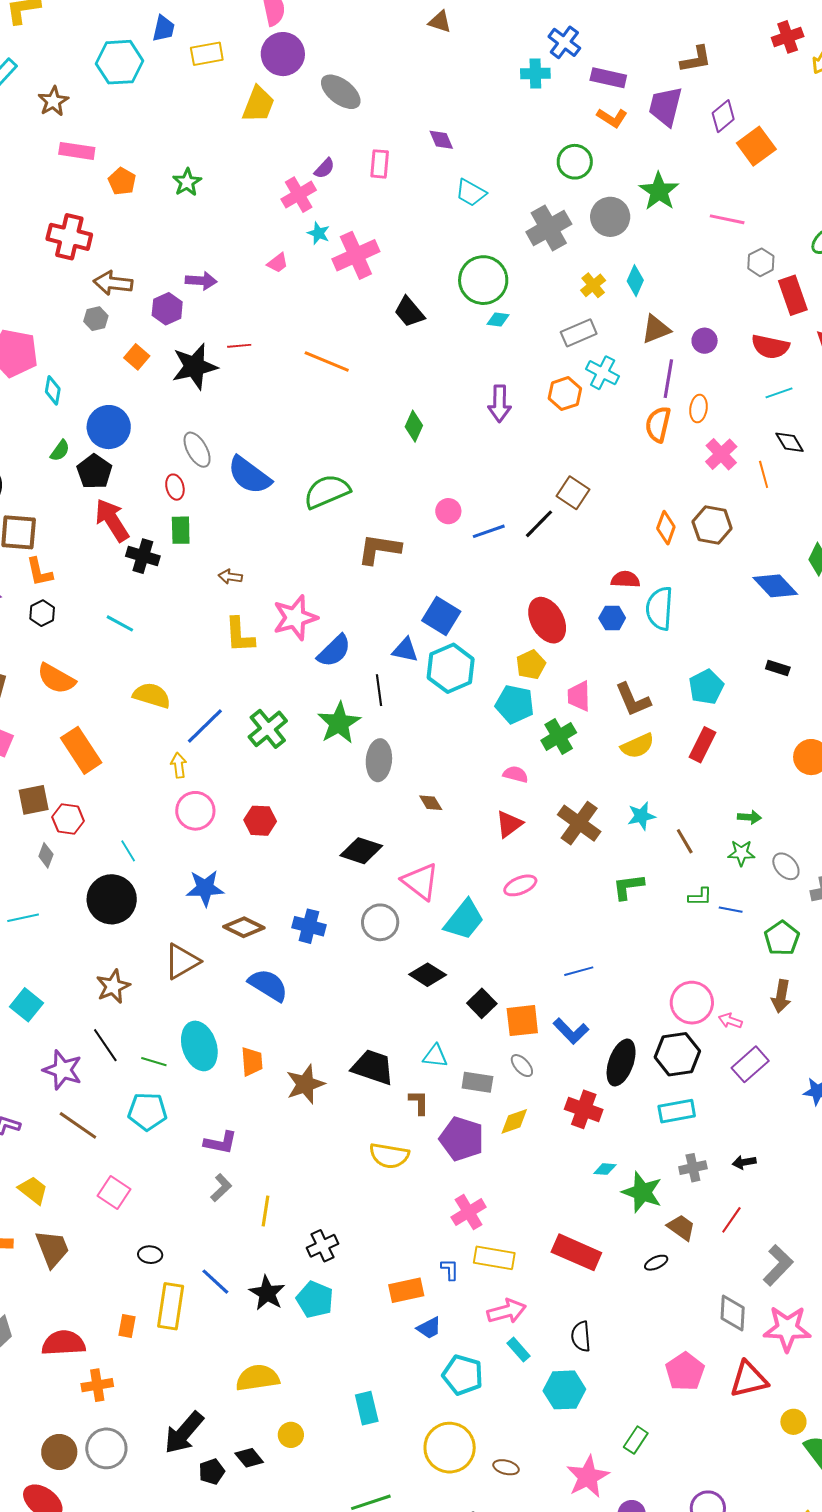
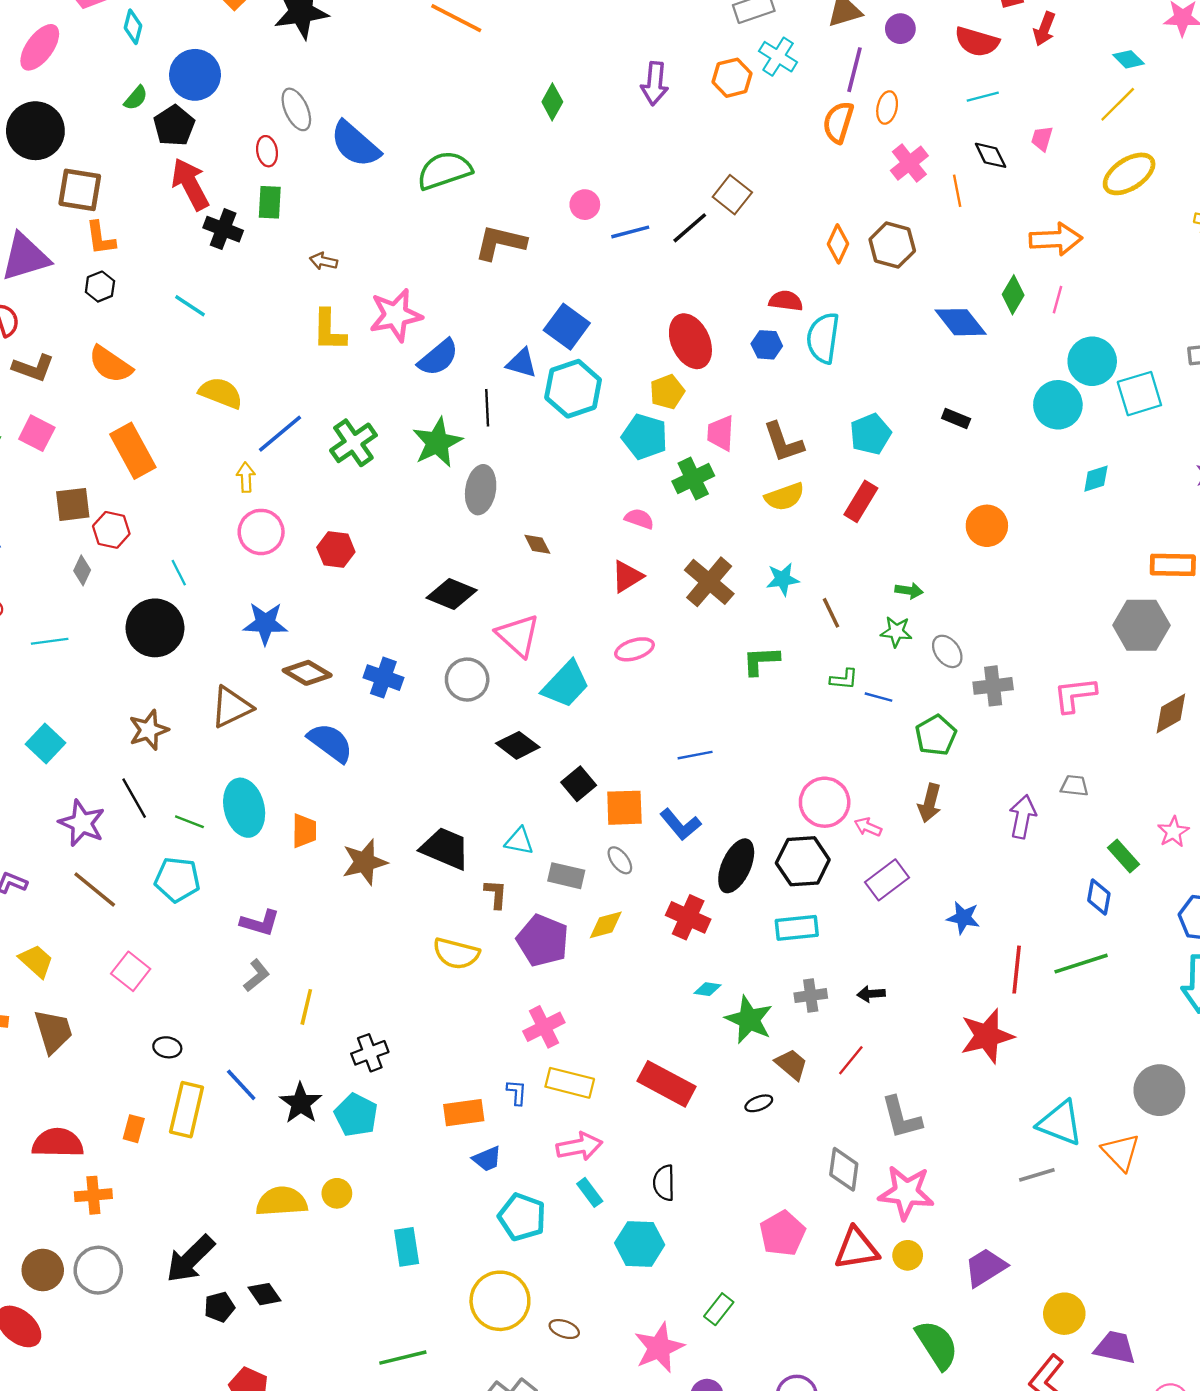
gray L-shape: (778, 1265) -> (901, 1118), turned 117
yellow circle: (793, 1422) -> (908, 1255), moved
yellow circle: (291, 1435) -> (337, 1193), moved

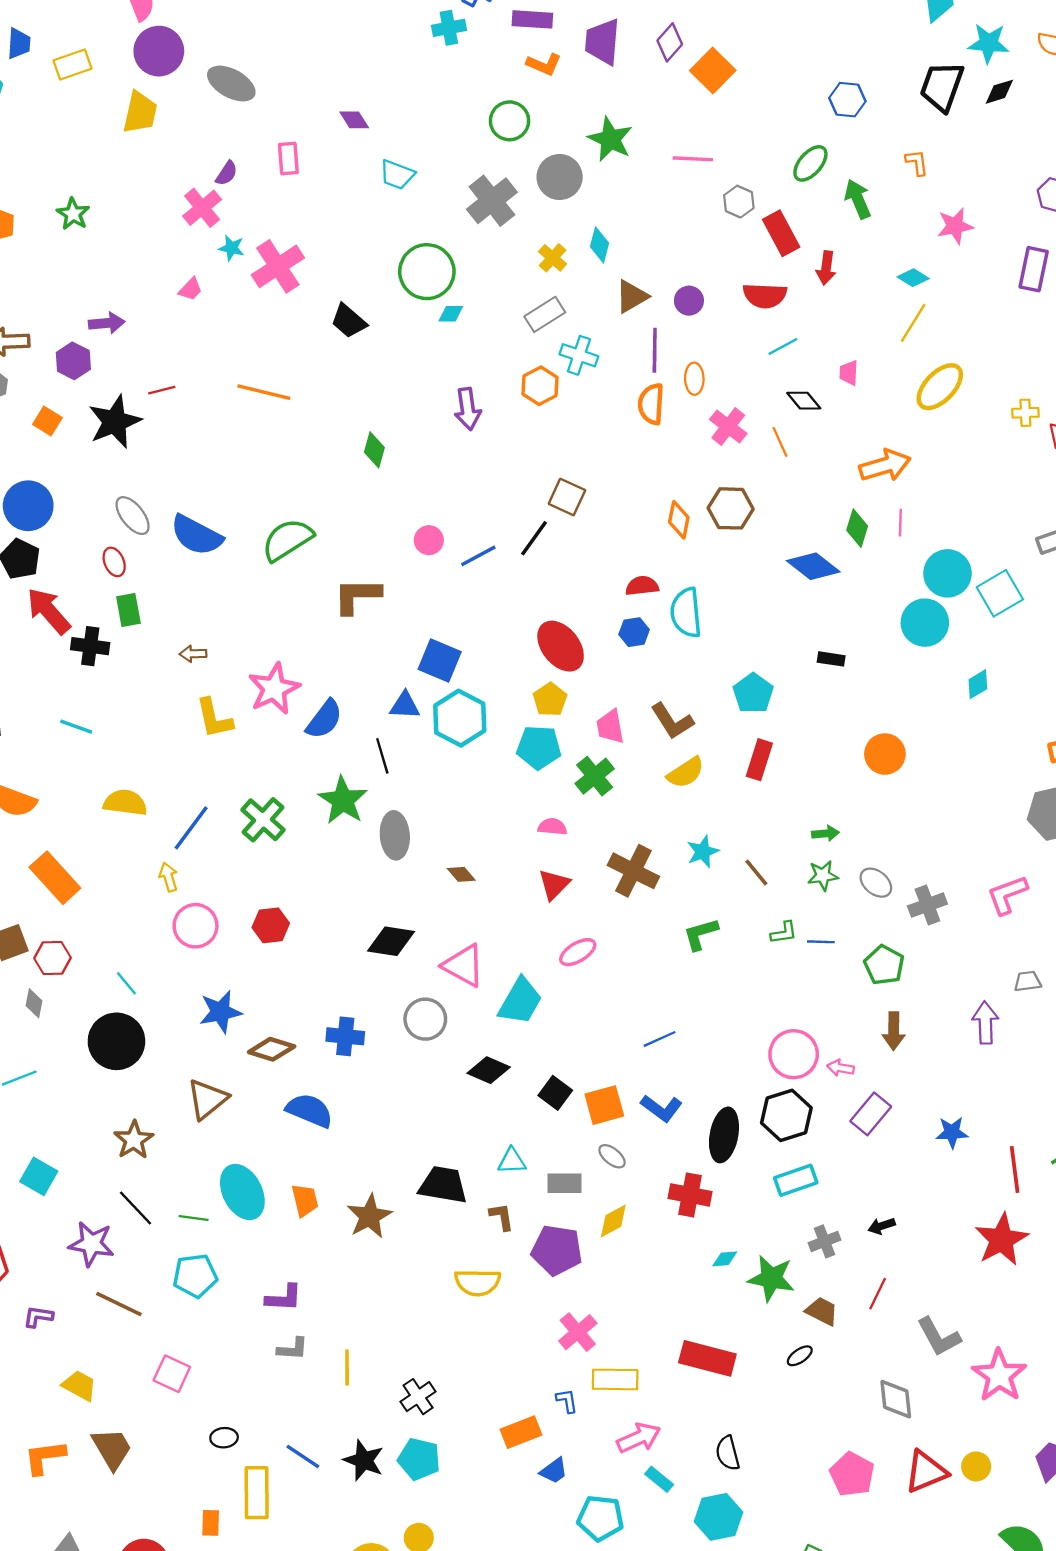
gray L-shape: (257, 976) -> (293, 1349), turned 56
pink star: (906, 1193) -> (999, 1375), moved, turned -30

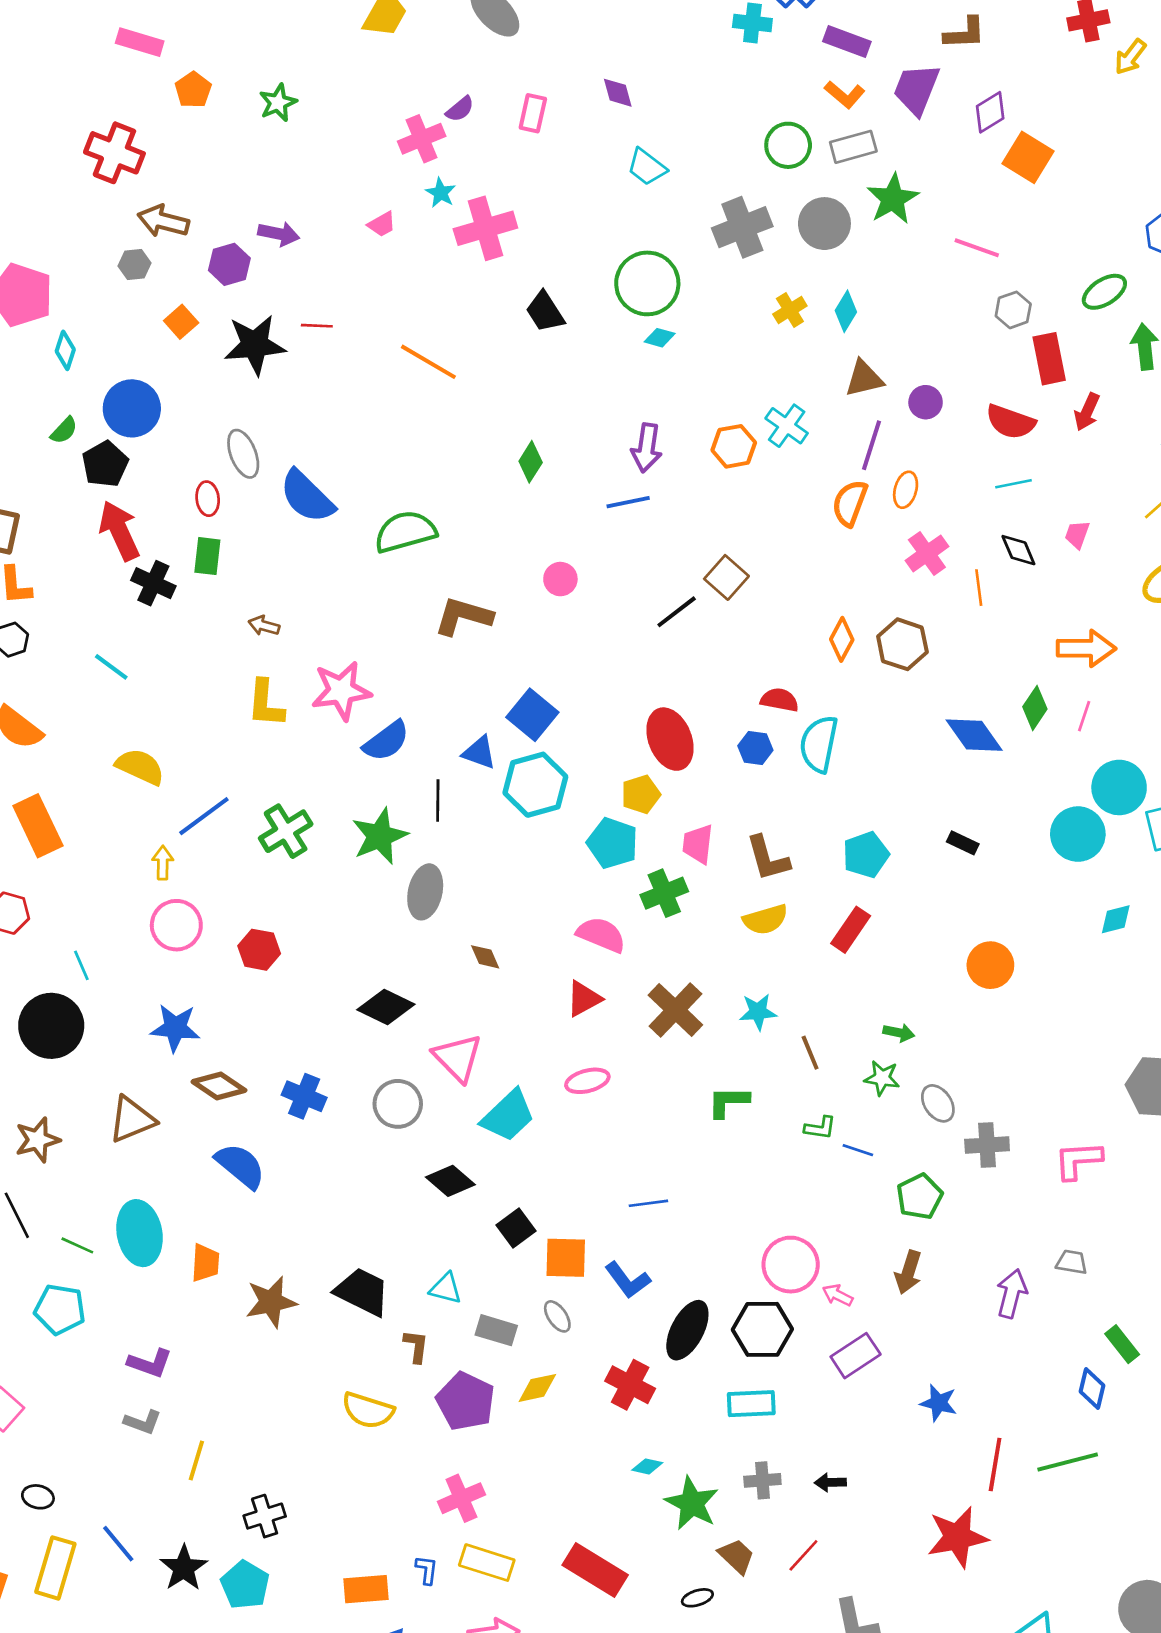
orange square: (713, 70) -> (1028, 157), turned -30
gray rectangle: (545, 314) -> (853, 147), moved
blue line: (478, 556) -> (628, 502), moved
pink semicircle: (552, 827) -> (601, 935), size x1.5

